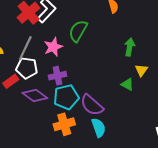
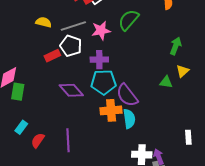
gray line: (25, 48) -> (73, 26), turned 35
green triangle: (127, 84) -> (166, 82), turned -32
purple diamond: (35, 95) -> (71, 90), moved
orange cross: (64, 124) -> (111, 110), moved

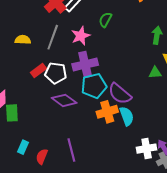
green semicircle: (129, 20) -> (105, 20), size x0.7
gray line: (73, 26) -> (53, 37), turned -40
white pentagon: (71, 46) -> (56, 73), moved
purple cross: (99, 60) -> (85, 65), size x1.4

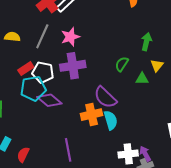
green semicircle: (105, 20) -> (122, 64), moved
cyan pentagon: (94, 86) -> (33, 88), moved
purple line: (71, 150) -> (68, 150), moved

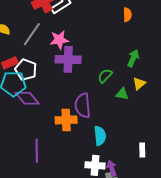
purple cross: (73, 66) -> (68, 59), moved
purple semicircle: (105, 97) -> (83, 106), turned 30
cyan semicircle: (111, 120) -> (100, 136), moved

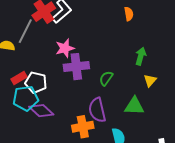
gray line: (32, 34) -> (25, 31), moved
green semicircle: (105, 76) -> (106, 78), moved
green triangle: (122, 94) -> (134, 106), moved, size x1.5

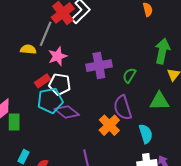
pink star: (65, 48) -> (58, 56), moved
green arrow: (141, 56) -> (162, 51), size x1.4
orange cross: (83, 127) -> (109, 125), turned -30

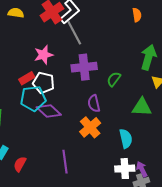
gray line: (46, 34) -> (74, 33), moved, turned -55
yellow semicircle: (28, 49) -> (16, 13), moved
purple semicircle: (123, 108) -> (94, 103), moved, size x0.7

